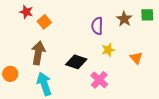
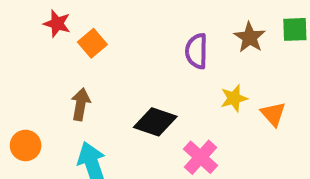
yellow star: (108, 50) -> (234, 98), moved
brown arrow: (38, 53) -> (81, 104), size x0.7

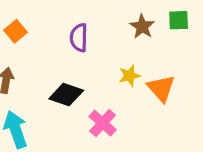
purple semicircle: (197, 51) -> (79, 38), moved
orange triangle: (273, 114) -> (161, 88), size x1.4

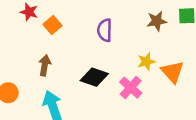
brown star: (142, 27) -> (157, 21), turned 30
pink cross: (103, 123) -> (131, 88), moved

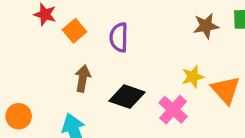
purple semicircle: (105, 30) -> (119, 37), moved
brown arrow: (45, 65) -> (83, 78), moved

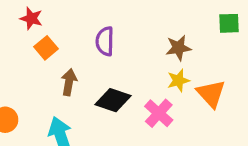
brown star: (206, 26) -> (178, 48), moved
orange square: (74, 31) -> (46, 48), moved

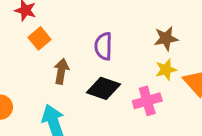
purple semicircle: (105, 41) -> (103, 46), moved
pink cross: (159, 113) -> (147, 101), turned 32

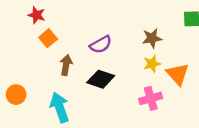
purple semicircle: (103, 46) -> (101, 45), turned -120
pink cross: (147, 101) -> (151, 98), moved

